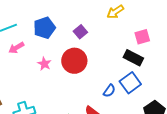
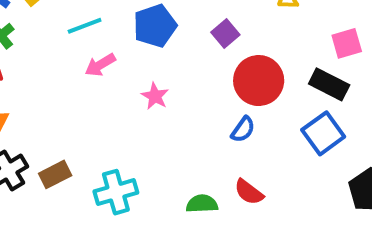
red circle: (74, 61) -> (259, 81), moved
blue semicircle: (109, 91) -> (243, 129), moved

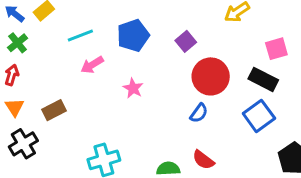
brown rectangle: (55, 174) -> (54, 110), moved

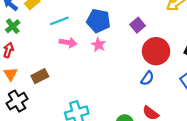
blue pentagon: (133, 36) -> (98, 21), turned 30
pink arrow: (92, 65) -> (68, 42), turned -140
pink star: (133, 88) -> (98, 45), moved

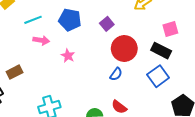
pink star: (98, 45) -> (68, 56), moved

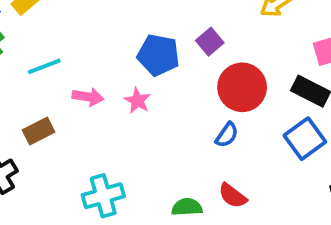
cyan line: (33, 20) -> (44, 66), moved
blue pentagon: (70, 20) -> (158, 55), moved
pink arrow: (41, 40) -> (88, 97), moved

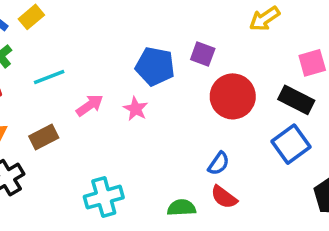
purple square: (210, 42) -> (203, 54), turned -30
pink arrow: (88, 97) -> (90, 105), turned -44
blue semicircle: (227, 135) -> (219, 164), moved

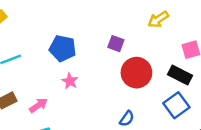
blue pentagon: (155, 66) -> (63, 48), moved
pink arrow: (90, 105) -> (38, 105), moved

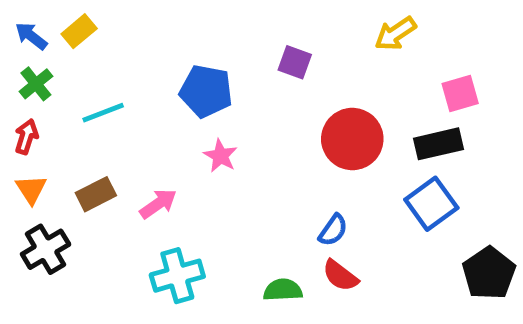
purple square: (116, 44) -> (295, 62), moved
black rectangle: (180, 75) -> (439, 144), turned -40

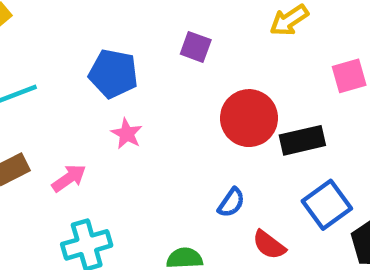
black rectangle: (439, 144) -> (302, 140), moved
blue square: (431, 204) -> (327, 205), moved
red semicircle: (340, 276) -> (269, 245), moved

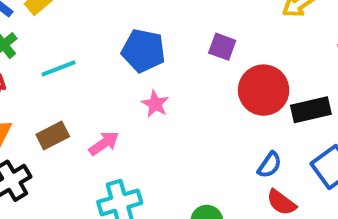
purple square: (196, 47) -> (222, 47), moved
blue semicircle: (231, 203) -> (270, 165), moved

